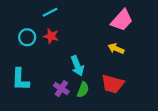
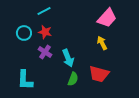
yellow arrow: (116, 49) -> (102, 43), turned 40
cyan L-shape: (20, 79) -> (25, 80), moved
purple cross: (61, 89) -> (45, 52), moved

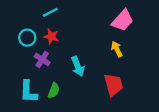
purple cross: (45, 52) -> (42, 59), moved
red trapezoid: (99, 74) -> (113, 85), turned -120
green semicircle: (73, 79) -> (54, 90), moved

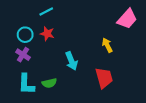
pink trapezoid: (123, 20) -> (127, 19), moved
purple cross: (42, 59) -> (23, 55), moved
green semicircle: (54, 90) -> (49, 83), turned 56

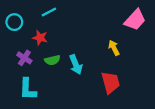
red star: (47, 34) -> (40, 38), moved
cyan circle: (25, 35) -> (14, 22), moved
green semicircle: (49, 83) -> (52, 60), moved

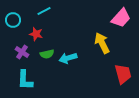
yellow arrow: (114, 48) -> (102, 43), size x1.5
cyan arrow: (76, 65) -> (68, 58), turned 96
red trapezoid: (110, 82) -> (123, 74), moved

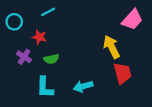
cyan arrow: (68, 58) -> (83, 86), moved
red trapezoid: (123, 74) -> (122, 73), moved
cyan L-shape: (25, 80) -> (45, 87), moved

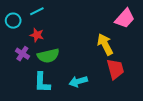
cyan line: (48, 12) -> (37, 11), moved
green semicircle: (51, 59) -> (48, 56), size x1.5

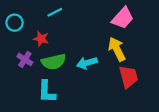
cyan line: (37, 11) -> (55, 12), moved
pink trapezoid: (125, 18) -> (123, 18), moved
cyan arrow: (78, 81) -> (87, 63), moved

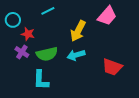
red star: (41, 39) -> (28, 34), moved
yellow arrow: (117, 49) -> (78, 31), moved, turned -125
red trapezoid: (128, 77) -> (112, 67), turned 125

